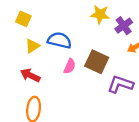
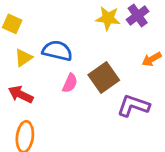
purple cross: (124, 26) -> (138, 16), moved
brown square: (97, 62) -> (104, 77), turned 30

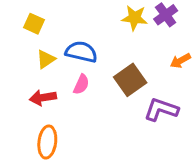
pink semicircle: (70, 83) -> (81, 84), moved
red arrow: (21, 94) -> (43, 98), turned -35

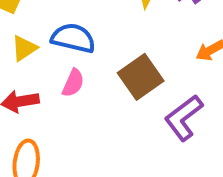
purple L-shape: (161, 109) -> (184, 118), turned -56

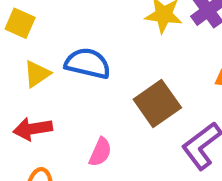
pink semicircle: (73, 83) -> (100, 152), moved

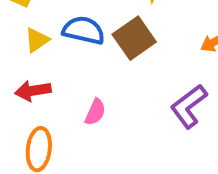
brown square: (157, 103) -> (134, 38), moved

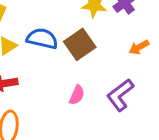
pink semicircle: (95, 112) -> (77, 95), moved

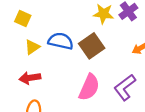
pink semicircle: (77, 95) -> (89, 87), size x1.6

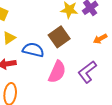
blue semicircle: (61, 41) -> (33, 50), moved

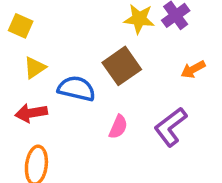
pink semicircle: (57, 72) -> (118, 127), size x0.6

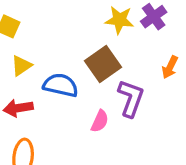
orange arrow: (193, 69) -> (170, 67), turned -35
purple L-shape: (170, 127) -> (131, 98), moved, turned 147

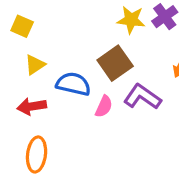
purple L-shape: (131, 98) -> (142, 97), turned -75
pink semicircle: (100, 121) -> (104, 106), moved

